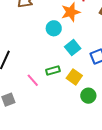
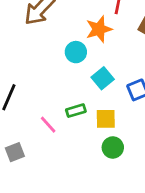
yellow square: (74, 77) -> (106, 119), turned -35
green circle: (88, 96) -> (113, 147), moved

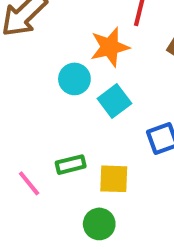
cyan square: (103, 78) -> (114, 101), moved
green circle: (113, 147) -> (99, 224), moved

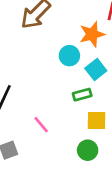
green rectangle: (71, 165) -> (82, 95), moved

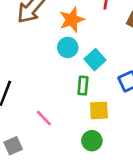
orange star: (92, 34) -> (72, 20), moved
green rectangle: (82, 95) -> (83, 86), turned -66

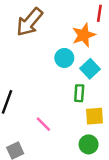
orange star: (72, 20) -> (84, 35), moved

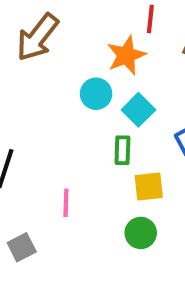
pink line: (43, 124) -> (66, 203), turned 49

